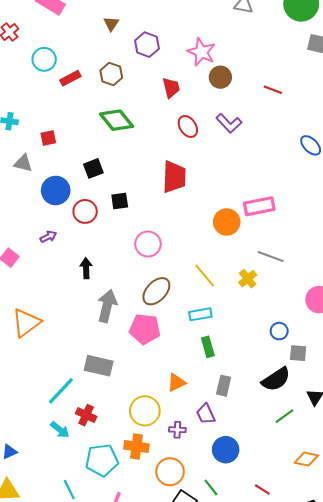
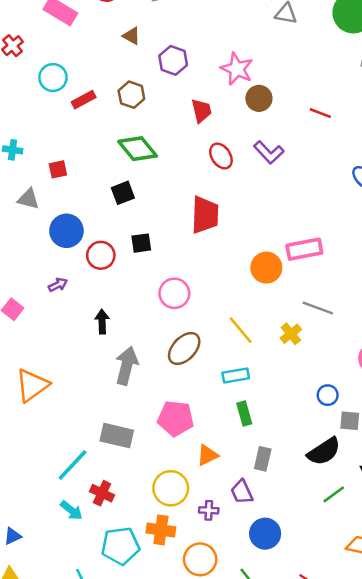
brown triangle: (111, 24) -> (131, 36), turned -35
black square: (93, 168) -> (123, 193), moved
pink pentagon: (145, 329) -> (176, 418), moved

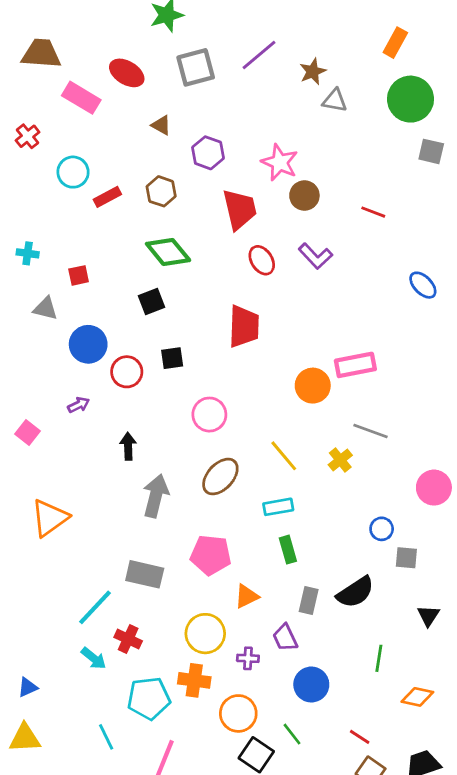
red trapezoid: (201, 111) -> (240, 209), size x1.5
black semicircle: (324, 451) -> (355, 592), moved
green line: (334, 494) -> (379, 658), moved, turned -45

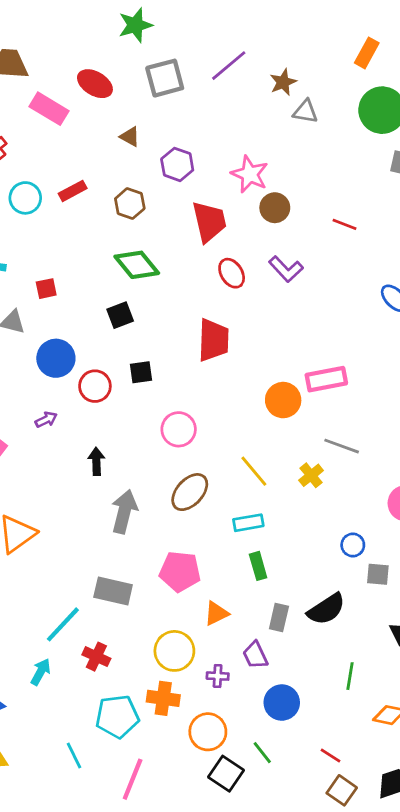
cyan circle: (73, 172) -> (25, 198), moved
red rectangle: (107, 197) -> (73, 191), moved
cyan arrow: (94, 658) -> (41, 672), moved, turned -100

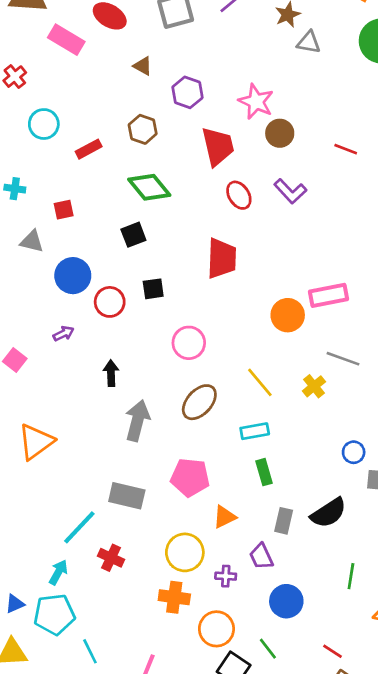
red rectangle: (73, 191) -> (89, 149), moved
cyan pentagon: (117, 716) -> (54, 614), moved

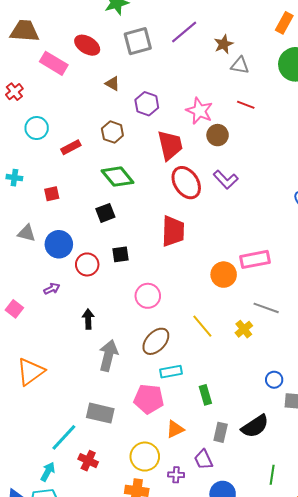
red line: (346, 149) -> (246, 105), moved
red ellipse: (239, 195) -> (186, 183), size x1.5
gray triangle: (32, 241) -> (27, 233), moved
cyan rectangle: (255, 431) -> (171, 372), moved

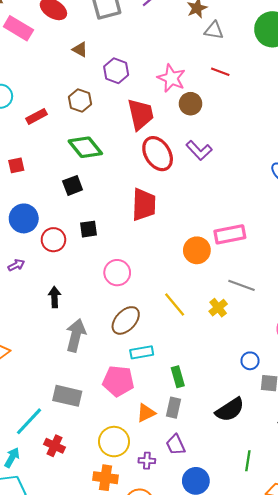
gray rectangle: (221, 432) -> (174, 408), moved

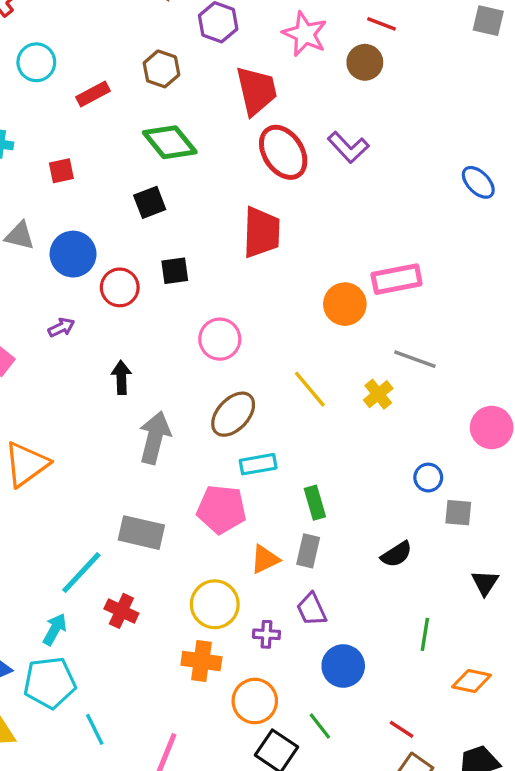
brown circle: (191, 104) -> (365, 62), moved
black semicircle: (230, 410) -> (397, 554), size x0.7

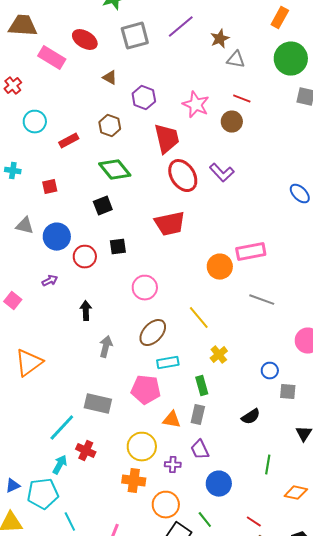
red trapezoid: (261, 232) -> (170, 224), turned 76
yellow cross: (378, 394) -> (219, 355), moved
gray arrow: (155, 438) -> (106, 347), size x0.7
orange triangle: (265, 559) -> (172, 420), turned 36
cyan arrow: (55, 629) -> (60, 465), moved

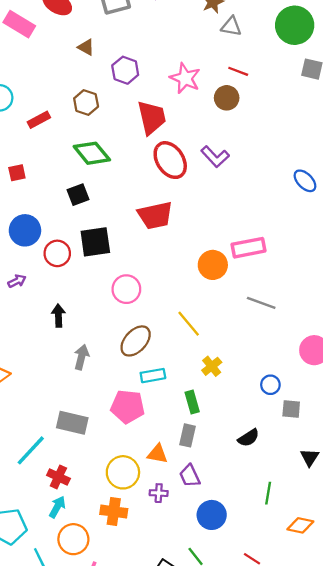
black square: (118, 247) -> (95, 242), size x1.6
orange triangle: (172, 420) -> (158, 454), moved
cyan arrow: (60, 465) -> (57, 507), moved
orange circle: (166, 505) -> (73, 539), moved

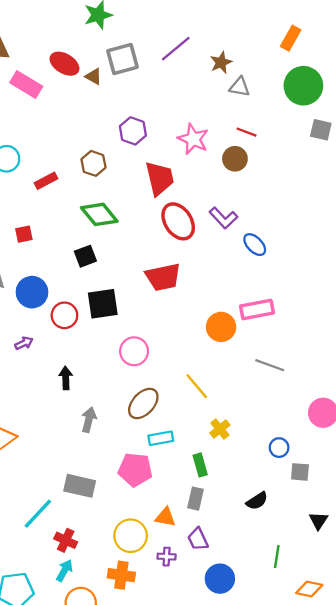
brown triangle: (86, 47) -> (93, 76), moved
blue ellipse: (305, 181) -> (255, 245), moved

